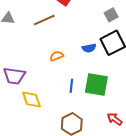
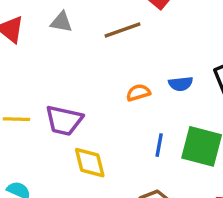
blue semicircle: (89, 48) -> (181, 84), moved

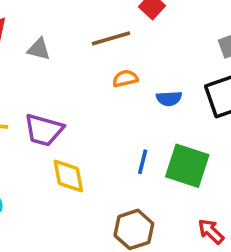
gray triangle: (61, 22) -> (39, 49), moved
orange semicircle: (138, 93) -> (125, 78), moved

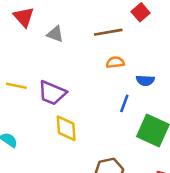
blue line: (143, 162) -> (124, 103), moved

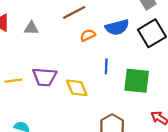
blue semicircle: (145, 80) -> (117, 27), moved, size x1.5
yellow diamond: (66, 128) -> (77, 88), moved

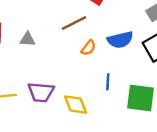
orange semicircle: (88, 35) -> (88, 48), turned 152

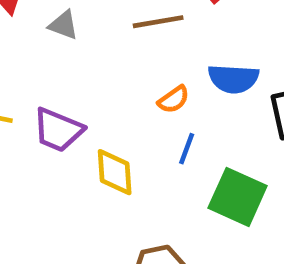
orange semicircle: (88, 48) -> (174, 99), moved

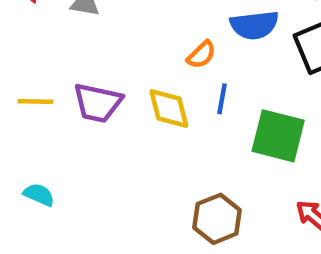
yellow diamond: (115, 172) -> (169, 108), moved

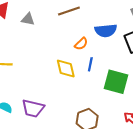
purple trapezoid: (98, 103) -> (33, 108), moved

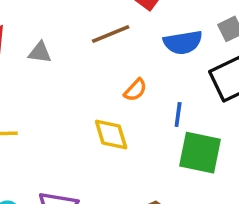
blue semicircle: (106, 31) -> (183, 42), moved
blue line: (90, 64) -> (178, 114), moved

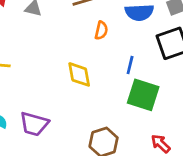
orange semicircle: (135, 90) -> (101, 30), moved, turned -36

